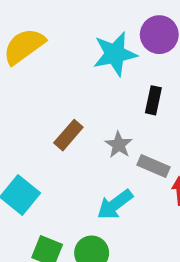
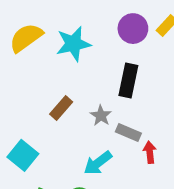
cyan star: (115, 54) -> (73, 44), moved
black rectangle: (153, 100) -> (128, 80), size x1.5

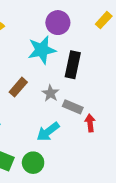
purple circle: (133, 29) -> (58, 23), moved
cyan star: (73, 44) -> (42, 50), moved

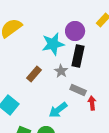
purple circle: (58, 23) -> (75, 31), moved
gray star: (50, 93) -> (61, 71), moved

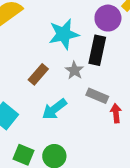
purple circle: (75, 31) -> (108, 18), moved
cyan arrow: (58, 110) -> (54, 109), moved

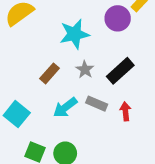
black rectangle: (97, 50) -> (120, 71), moved, turned 36
gray rectangle: (97, 96) -> (97, 104), moved

